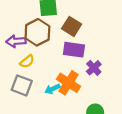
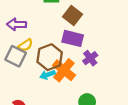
brown hexagon: (37, 32) -> (50, 57), moved
gray square: (22, 85) -> (16, 56), moved

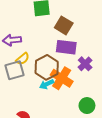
gray square: (16, 56) -> (14, 70), turned -36

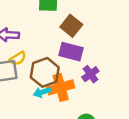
orange cross: (62, 78) -> (61, 87), turned 35

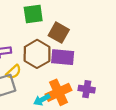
brown hexagon: (45, 72) -> (37, 54), moved
purple cross: (90, 74) -> (87, 89), moved, turned -35

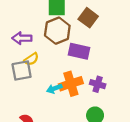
brown square: (59, 33) -> (88, 18), moved
brown hexagon: (37, 54) -> (57, 31), moved

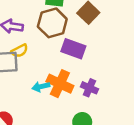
orange cross: (71, 84) -> (60, 84), turned 35

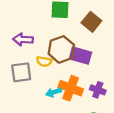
brown hexagon: (52, 23) -> (61, 49), moved
yellow semicircle: (20, 51) -> (44, 61), moved, turned 42

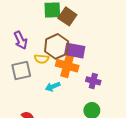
brown square: (91, 22) -> (67, 16), moved
purple arrow: (23, 39) -> (21, 40), turned -114
orange cross: (71, 88) -> (67, 66), moved

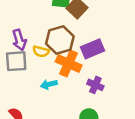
purple arrow: (21, 40) -> (19, 40), moved
purple rectangle: (75, 51) -> (93, 49), moved, turned -42

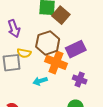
purple arrow: (19, 40) -> (14, 28), moved
yellow semicircle: (41, 51) -> (24, 53), moved

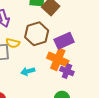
orange cross: (56, 62) -> (58, 59), moved

